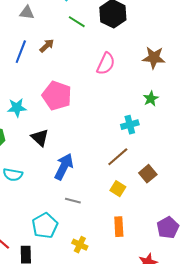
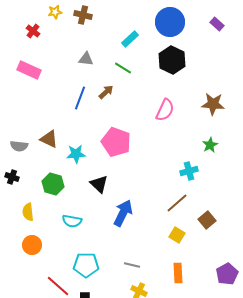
green line: (77, 22) -> (123, 68), moved
gray line: (73, 201) -> (132, 265), moved
cyan pentagon: (45, 226) -> (86, 265), moved, turned 30

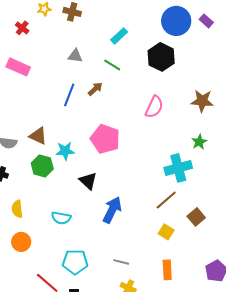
blue circle: (170, 22) -> (176, 21), moved
cyan cross: (189, 171) -> (178, 168), size x1.5
green hexagon: (53, 184) -> (42, 166), moved

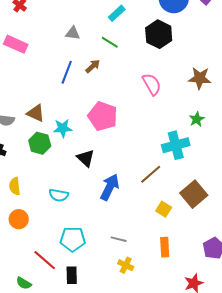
pink semicircle: (154, 107) -> (152, 84), turned -55
brown line: (166, 200) -> (151, 174), moved
brown square: (196, 217) -> (194, 194), size x1.5

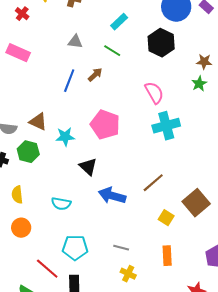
brown star: (200, 78) -> (204, 62), moved, size x0.7
green star: (197, 119) -> (199, 84), moved
green hexagon: (40, 143) -> (28, 152), moved
cyan cross: (176, 145) -> (166, 126), moved
blue arrow: (110, 187) -> (112, 196), turned -100

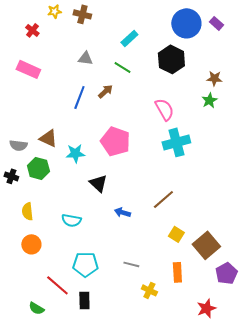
blue arrow: (112, 196) -> (122, 212), size x0.6
brown square: (196, 203) -> (206, 245), moved
yellow cross: (128, 274) -> (149, 290), moved

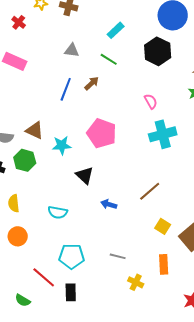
pink semicircle: (164, 109) -> (151, 101), size x0.7

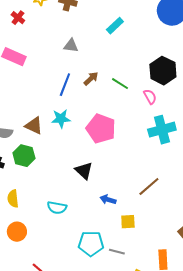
black hexagon: (158, 51) -> (163, 71), moved
green line: (109, 59) -> (120, 84), moved
cyan star: (62, 145) -> (61, 119), moved
yellow square: (163, 226) -> (128, 222), moved, turned -35
cyan pentagon: (72, 256) -> (91, 244), moved

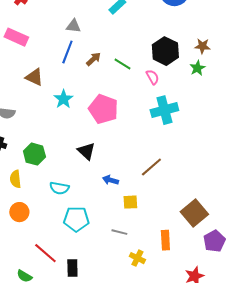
blue line: (65, 85) -> (67, 52), moved
cyan star: (61, 119) -> (63, 99), turned -30
brown triangle: (34, 126) -> (34, 77), moved
green hexagon: (24, 156) -> (34, 154), moved
cyan pentagon: (91, 244) -> (76, 219), moved

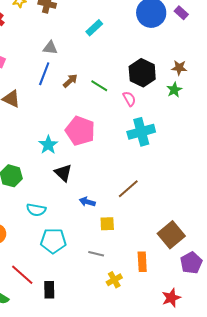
cyan star: (63, 99) -> (48, 145), moved
yellow cross: (137, 258) -> (114, 280), turned 35

